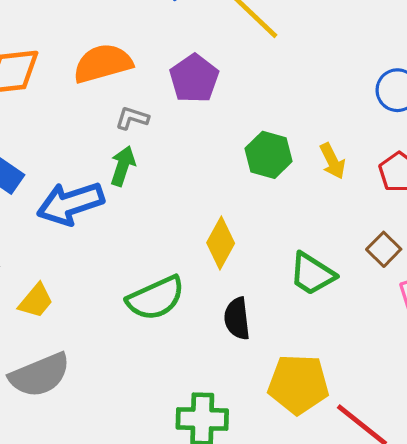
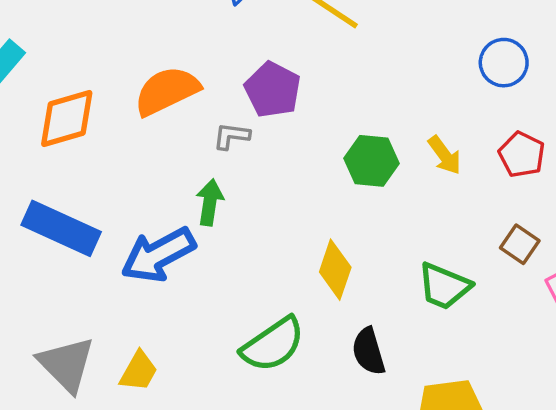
gray L-shape: (132, 118) -> (231, 136), moved

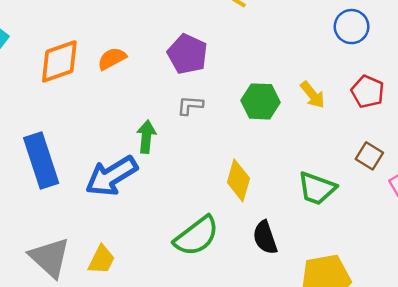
orange semicircle: (167, 91) -> (112, 59), size x0.6
orange diamond: (67, 119) -> (59, 61), moved
gray L-shape: (231, 136) -> (190, 105), moved
blue rectangle: (61, 228) -> (41, 161), turned 50

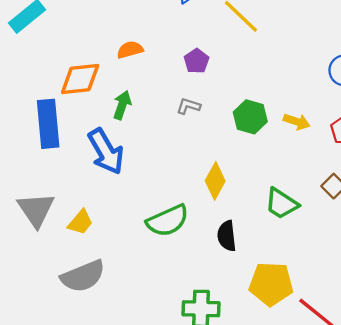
purple pentagon: (187, 54) -> (196, 61), size x0.7
orange diamond: (59, 61) -> (80, 79), moved
yellow arrow: (313, 95) -> (297, 122), turned -45
green arrow: (146, 137) -> (122, 105), moved
blue arrow: (111, 176) -> (106, 151), turned -102

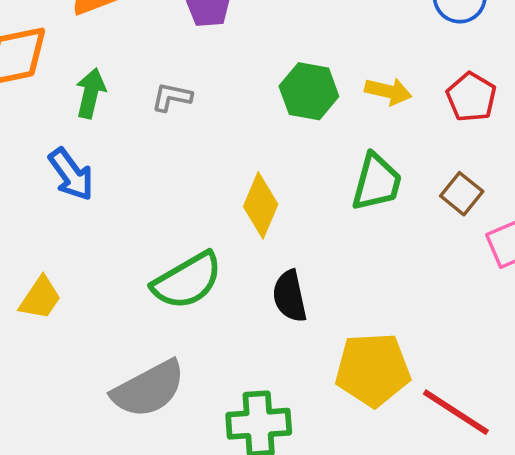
gray L-shape: (188, 106) -> (172, 97), moved
blue arrow: (106, 151) -> (71, 174), size x0.7
green trapezoid: (282, 204) -> (377, 182), moved, turned -102
gray semicircle: (83, 276) -> (149, 389), moved

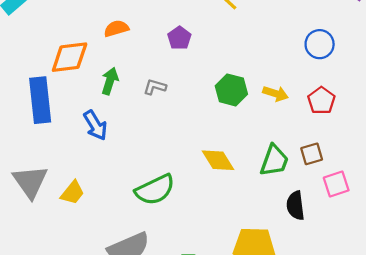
green trapezoid: (377, 182) -> (274, 161), moved
brown square: (462, 194) -> (312, 154), turned 30
yellow diamond: (261, 205) -> (218, 160), moved, turned -60
black semicircle: (290, 296) -> (295, 206), moved

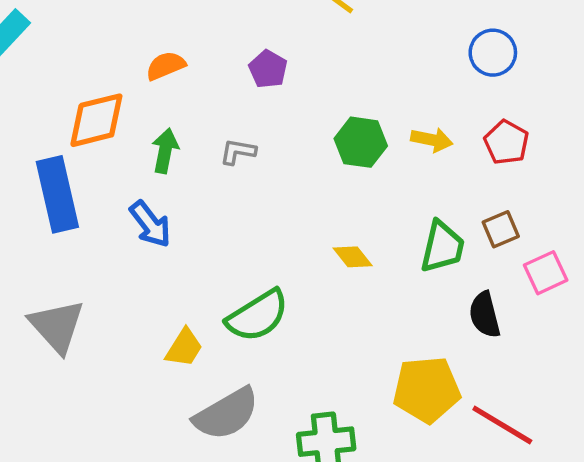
yellow diamond: (218, 160) -> (353, 257), size x0.7
yellow trapezoid: (73, 193) -> (184, 348), moved

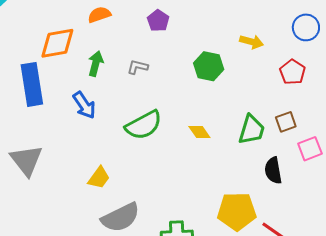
blue circle: (493, 53) -> (306, 27), moved
yellow arrow: (432, 140) -> (251, 42), moved
green semicircle: (258, 316) -> (144, 125), moved

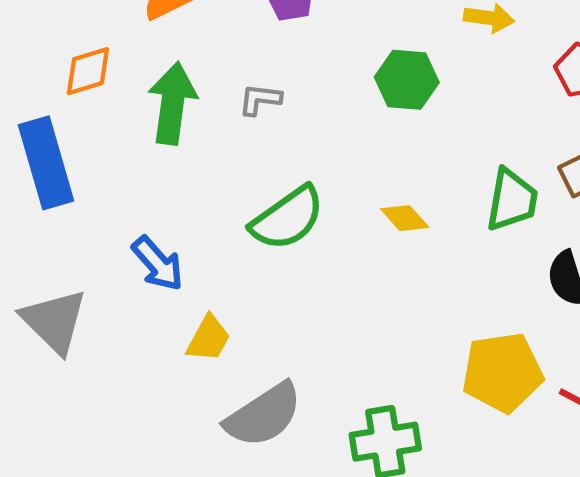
orange diamond: (57, 43) -> (88, 71), size x0.7
green arrow: (96, 64) -> (172, 103), size x1.5
blue arrow: (84, 105) -> (158, 264), moved

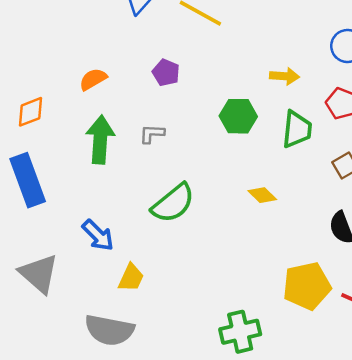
orange diamond: (88, 71) -> (31, 112), moved
green trapezoid: (512, 200) -> (297, 129), moved
yellow diamond: (405, 218) -> (262, 195), moved
gray semicircle: (264, 415) -> (109, 330), moved, turned 48

